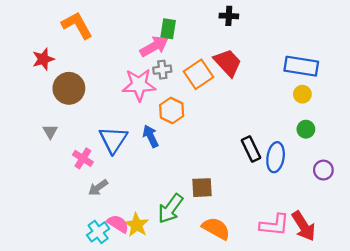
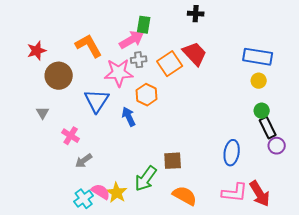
orange L-shape: (77, 25) -> (89, 46), moved
blue triangle: (113, 140) -> (97, 101), moved
black rectangle: (251, 149) -> (268, 128), moved
blue ellipse: (276, 157) -> (232, 153), moved

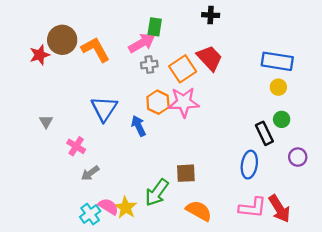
pink star: (119, 73) -> (184, 102), moved
brown circle: (59, 76) -> (62, 40), moved
black rectangle: (268, 128) -> (264, 133), moved

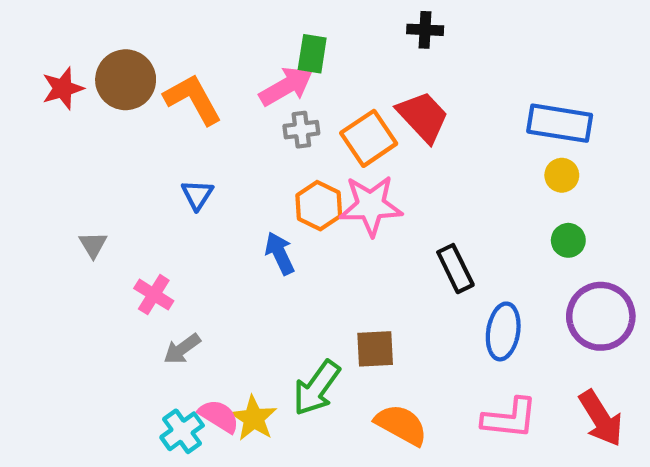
red star: (40, 55) -> (63, 88), moved
blue triangle: (104, 109) -> (197, 195), moved, size x0.6
black rectangle: (264, 133) -> (455, 269), moved
purple circle: (298, 157) -> (601, 316), size x1.8
red arrow: (279, 209) -> (601, 418), moved

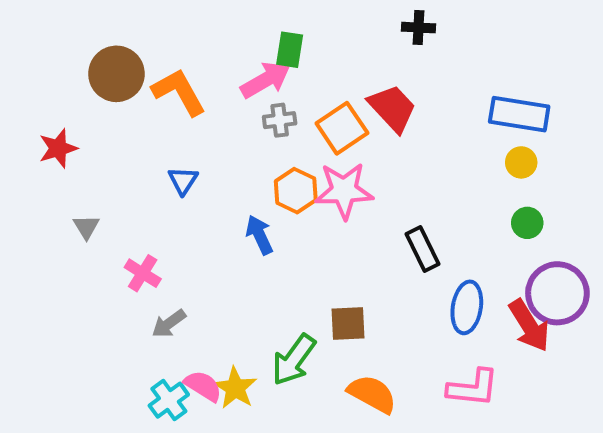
black cross: (425, 30) -> (419, 28), moved
red star: (63, 88) -> (58, 148), moved
red arrow: (601, 418) -> (529, 326), moved

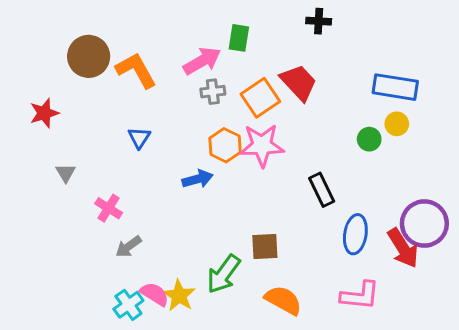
green rectangle: (290, 50) -> (239, 38), moved
green circle: (527, 223) -> (369, 139), moved
blue arrow: (259, 235) -> (197, 179), turned 100

